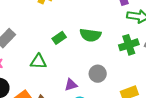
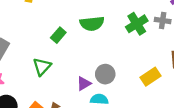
green triangle: (38, 62) -> (42, 67), turned -36
gray circle: (98, 74) -> (105, 74), moved

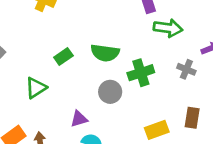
green cross: (137, 24) -> (141, 73), moved
gray circle: (105, 74) -> (110, 92), moved

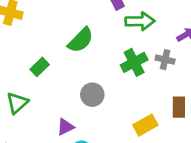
green semicircle: (105, 53) -> (81, 40), moved, turned -44
green cross: (141, 73) -> (134, 62), moved

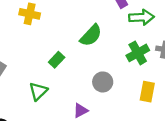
yellow rectangle: (145, 125) -> (147, 92), moved, turned -48

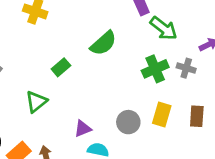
green arrow: (141, 17) -> (164, 28), turned 35
gray circle: (103, 82) -> (128, 122), moved

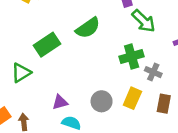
green rectangle: (61, 67) -> (47, 45), size x1.5
gray cross: (186, 68) -> (153, 72), moved

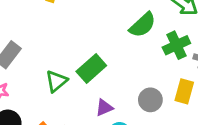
green semicircle: (88, 28) -> (143, 25), moved
green rectangle: (47, 45) -> (91, 69), moved

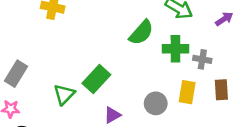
green cross: (176, 45) -> (175, 49), turned 30

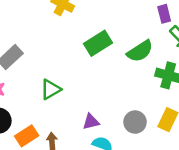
green rectangle: (96, 79) -> (98, 43), moved

